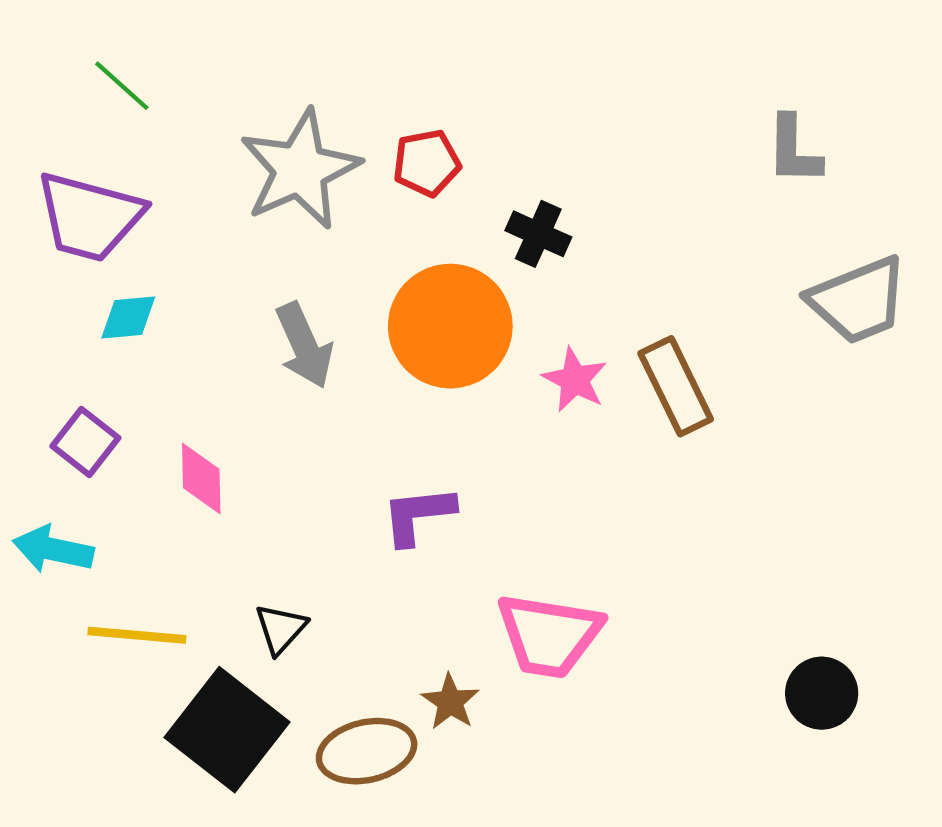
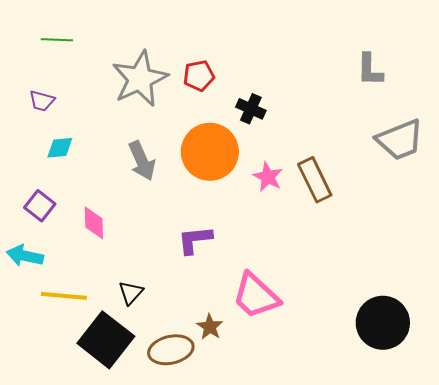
green line: (122, 86) -> (57, 40), turned -40
purple trapezoid: (90, 217) -> (42, 101), size x0.5
pink trapezoid: (549, 635) -> (256, 296), turned 34
black circle: (822, 693) -> (383, 323), size x1.6

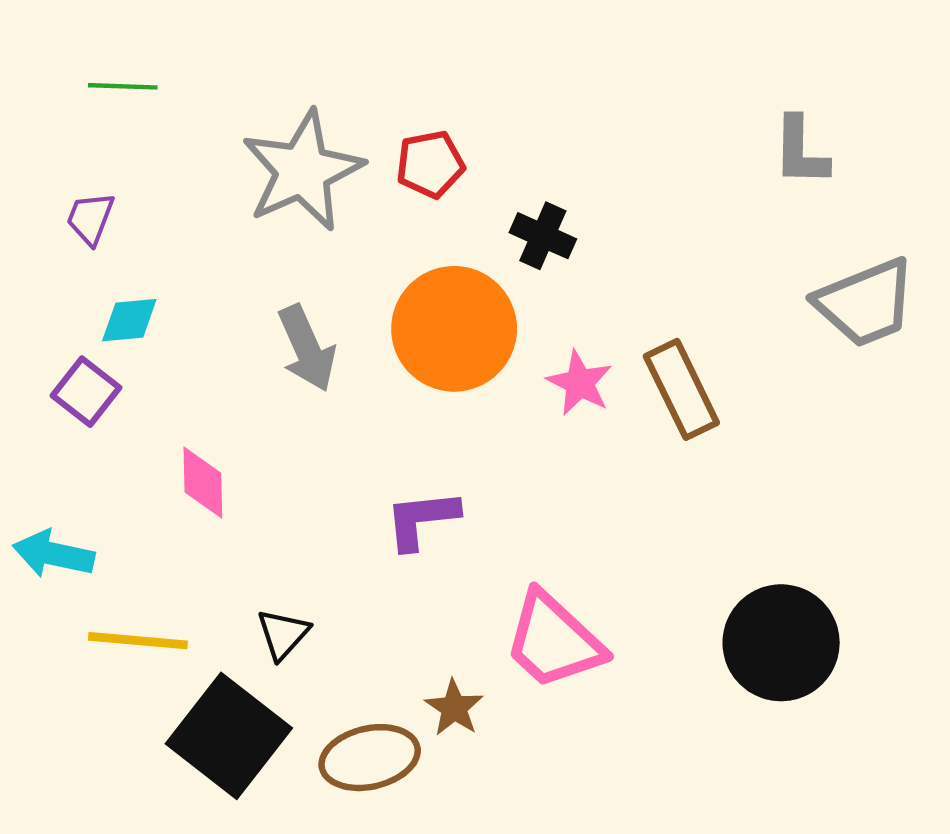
purple trapezoid: (42, 101) -> (90, 218), turned 96
purple square: (40, 206) -> (86, 392), moved
black circle: (383, 323) -> (781, 643), moved

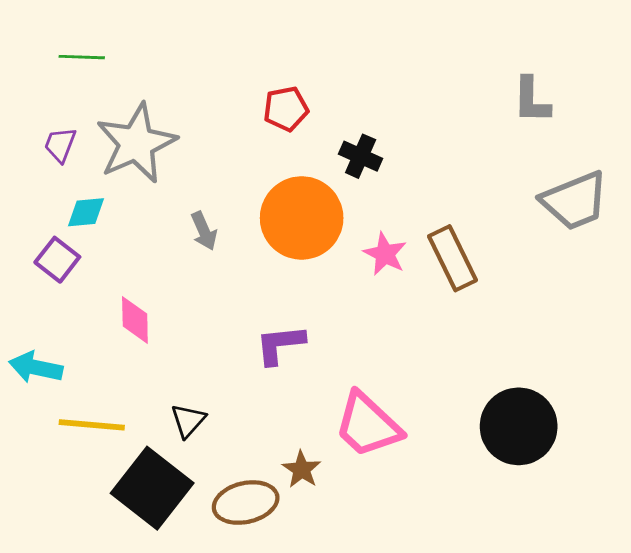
gray star: (303, 171) -> (136, 143), moved
gray arrow: (307, 348) -> (204, 231), size x0.7

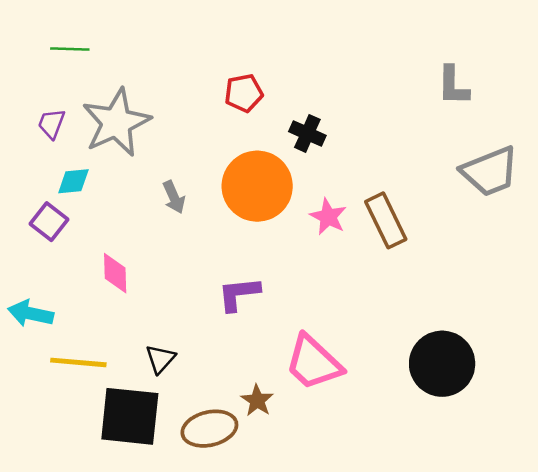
black square: (152, 488) -> (130, 416), turned -32

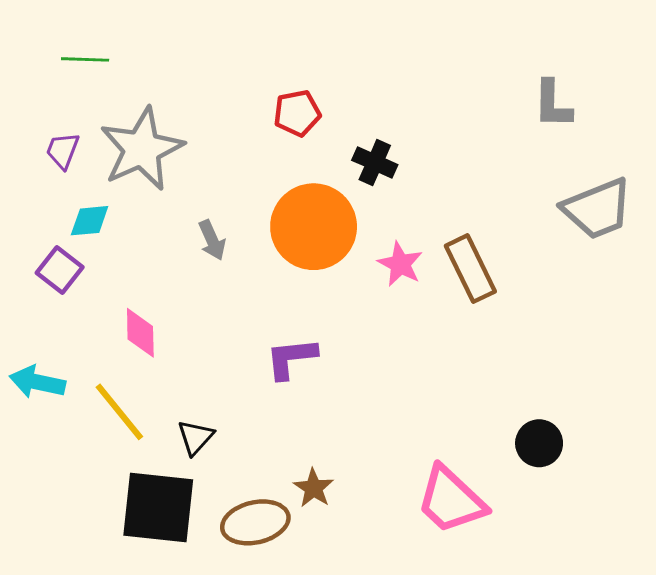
yellow line: (78, 362) -> (119, 412), moved, turned 46
pink trapezoid: (314, 362) -> (451, 500), moved
black circle: (442, 364) -> (539, 443), size x0.6

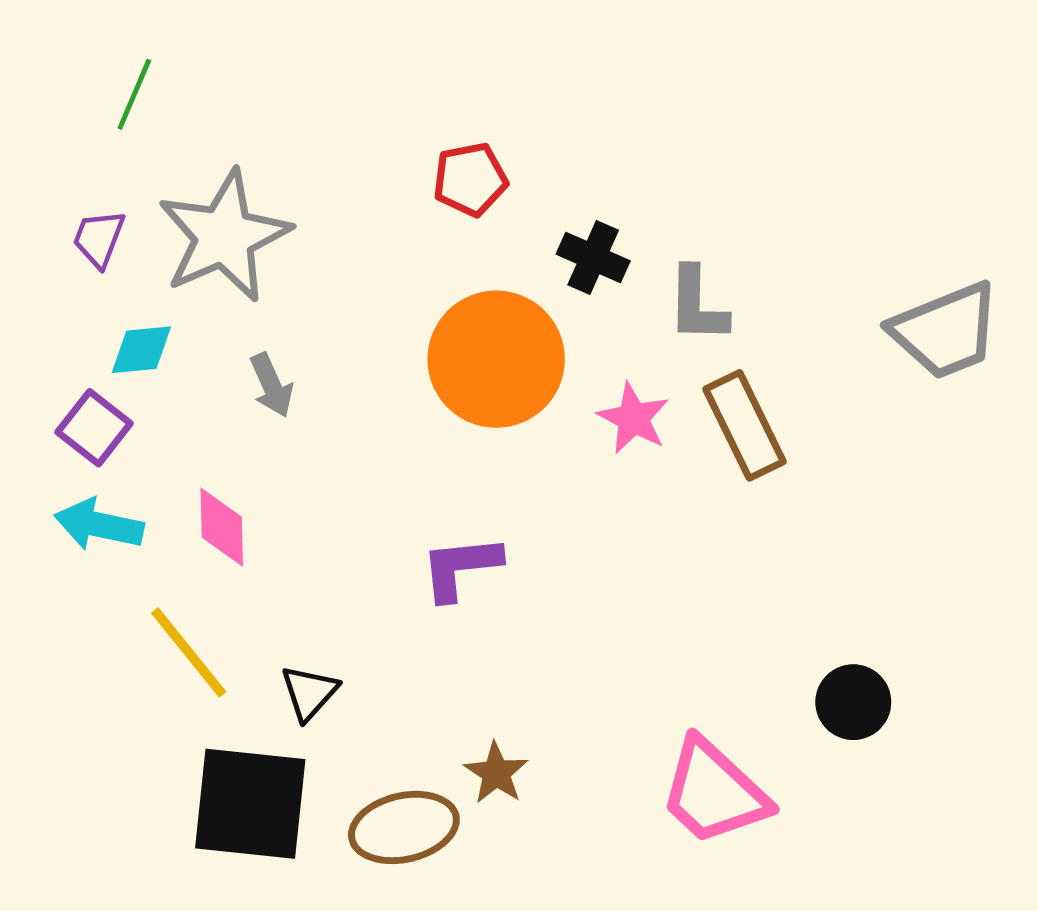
green line: (85, 59) -> (134, 94), turned -69
gray L-shape: (553, 104) -> (697, 305), moved
gray arrow: (212, 240) -> (271, 385), moved
cyan arrow: (37, 382) -> (99, 525), moved

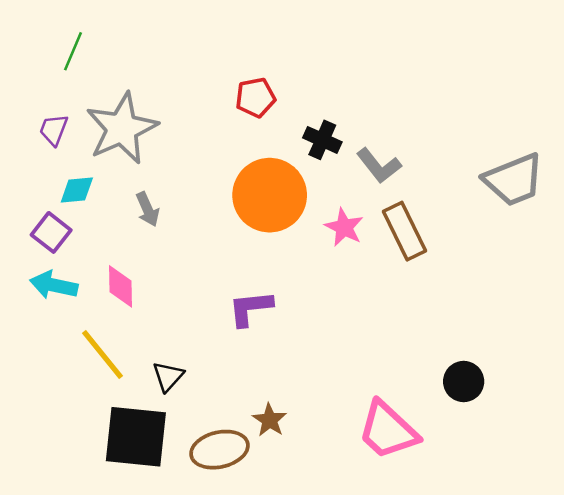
gray L-shape: (697, 305) -> (379, 166), turned -39

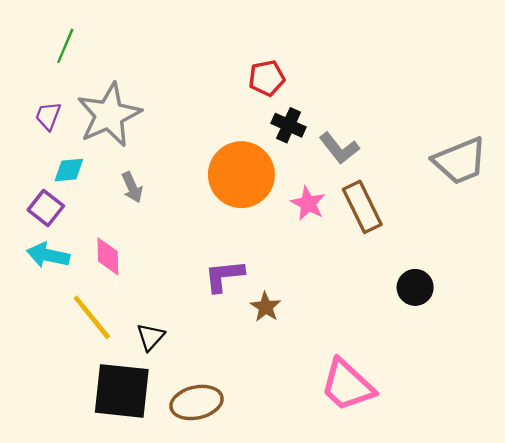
red pentagon: (255, 98) -> (267, 78), moved
black circle: (464, 381) -> (415, 287), moved
brown star: (270, 420) -> (266, 307), moved

